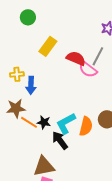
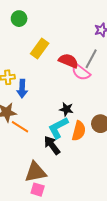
black star: (44, 122) -> (66, 109), moved

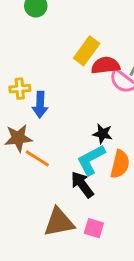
yellow rectangle: (40, 48) -> (87, 51), moved
red semicircle: (68, 61) -> (105, 65), turned -30
pink square: (38, 190) -> (94, 228), moved

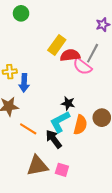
orange line: (37, 158) -> (28, 129), moved

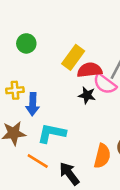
green circle: (21, 13) -> (26, 43), moved
black star: (68, 103) -> (87, 95), moved
cyan L-shape: (60, 122) -> (52, 133), moved, turned 40

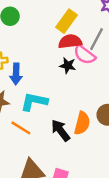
yellow rectangle: (73, 57) -> (67, 21), moved
black arrow: (69, 174) -> (60, 130), moved

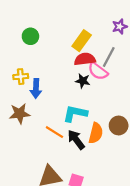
cyan L-shape: (34, 102) -> (75, 114), moved
orange line: (21, 128) -> (54, 132), moved

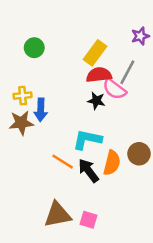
brown star: (20, 114) -> (21, 123), moved

